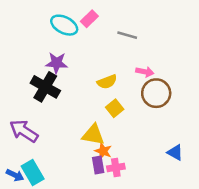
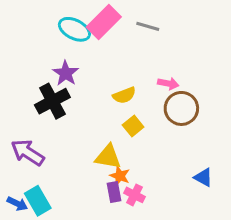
pink rectangle: (89, 19) -> (104, 22), size x1.6
gray line: (127, 35) -> (148, 26), moved
purple star: (57, 63) -> (66, 73), turned 30
black cross: (45, 87) -> (52, 101), turned 32
pink cross: (116, 168) -> (135, 195), turned 36

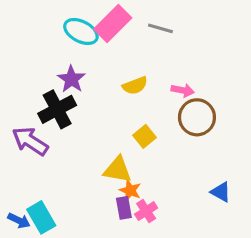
yellow semicircle: (124, 95) -> (135, 86), moved
purple arrow: (28, 152) -> (30, 141), moved
pink cross: (135, 195) -> (146, 211), turned 30

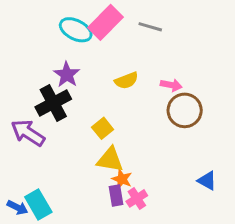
yellow square: (145, 136) -> (103, 128), moved

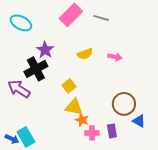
cyan ellipse: (76, 30) -> (21, 23), moved
brown circle: (185, 110) -> (124, 104), moved
purple rectangle: (116, 195) -> (112, 131), moved
pink cross: (137, 198) -> (92, 133), turned 32

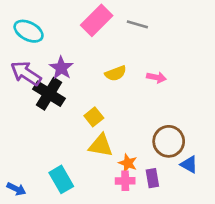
black cross: (36, 69) -> (49, 94), turned -30
purple arrow: (19, 89) -> (26, 73), moved
orange star: (82, 120) -> (128, 163), moved
cyan rectangle: (26, 137) -> (61, 179), moved

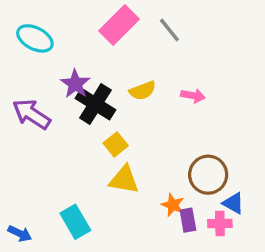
gray line: (137, 24) -> (169, 30), turned 35
purple arrow: (26, 73) -> (32, 114), moved
black cross: (49, 94) -> (95, 104), moved
orange star: (128, 163) -> (173, 205), moved
pink cross: (125, 181) -> (220, 223), moved

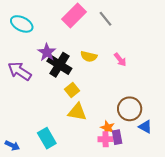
yellow semicircle: (143, 91) -> (89, 56), turned 35
pink arrow: (193, 96) -> (120, 60), turned 40
pink cross: (220, 223) -> (106, 139), moved

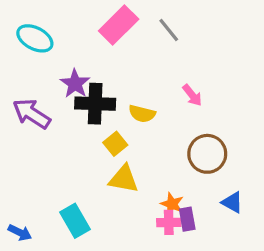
yellow semicircle: (89, 56) -> (142, 114), moved
black cross: (59, 65) -> (95, 104), turned -30
brown circle: (130, 109) -> (207, 154), moved

